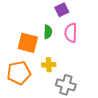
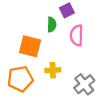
green semicircle: (48, 32) -> (52, 25), moved
gray cross: (66, 85) -> (84, 84), moved, turned 36

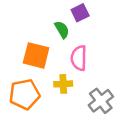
green semicircle: (52, 25) -> (62, 30), turned -32
pink semicircle: (77, 35) -> (79, 58), moved

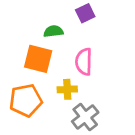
green semicircle: (62, 30) -> (53, 31), moved, turned -66
gray cross: (101, 101) -> (85, 117), moved

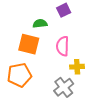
yellow cross: (67, 89) -> (77, 67), moved

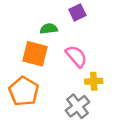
pink semicircle: (63, 46) -> (76, 56), turned 138
orange pentagon: (19, 75) -> (24, 91), turned -30

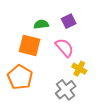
purple square: (77, 12) -> (69, 21), moved
yellow cross: (94, 81) -> (79, 69), turned 32

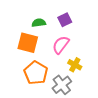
pink semicircle: (64, 48) -> (61, 45), turned -102
orange pentagon: (20, 77) -> (36, 73), moved

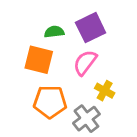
purple square: (65, 20) -> (91, 28), size x1.5
orange pentagon: (36, 73) -> (50, 102), turned -30

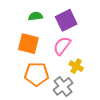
green semicircle: (54, 32) -> (36, 16), moved

